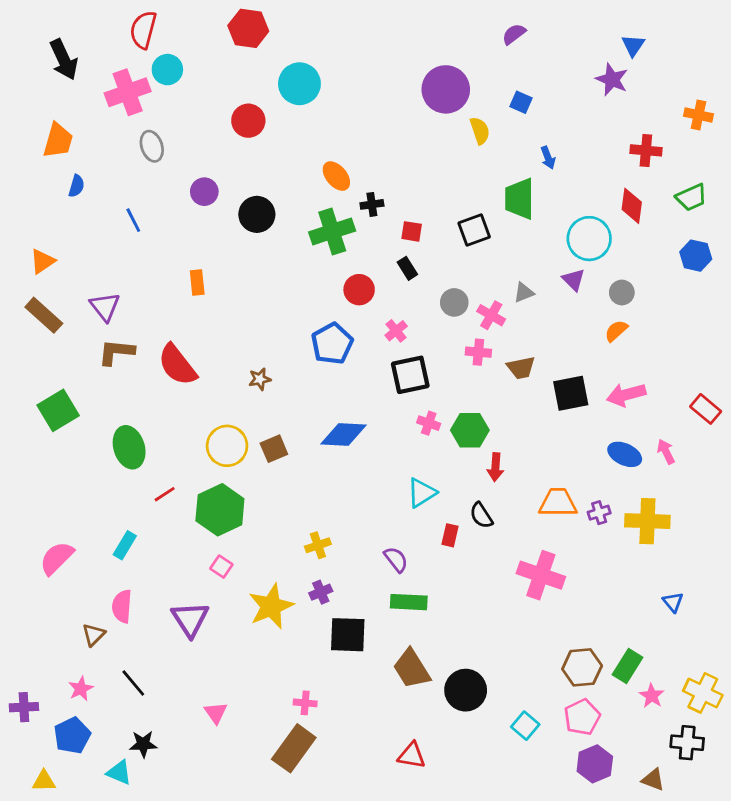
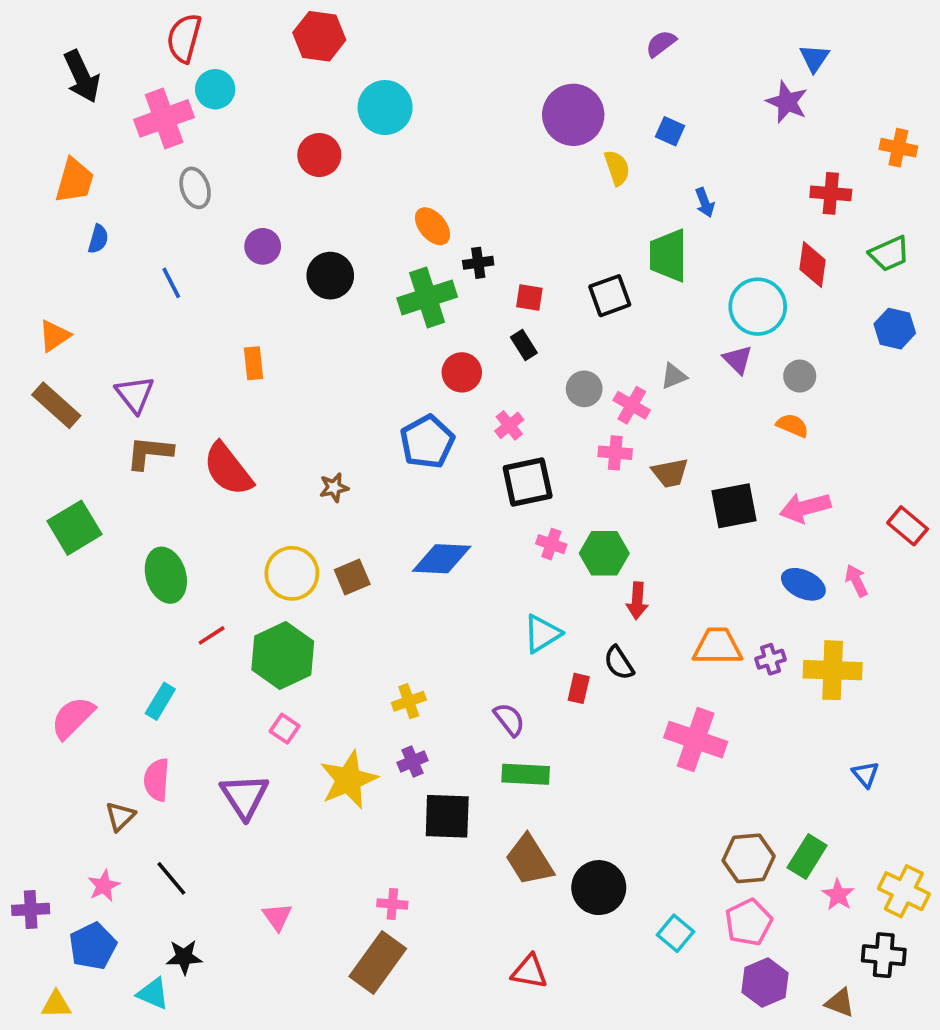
orange semicircle: (616, 331) -> (792, 425), turned 65

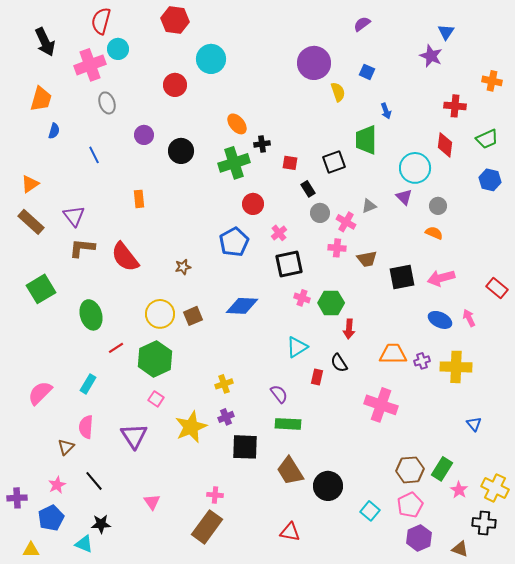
black rectangle: (524, 345) -> (308, 189), moved

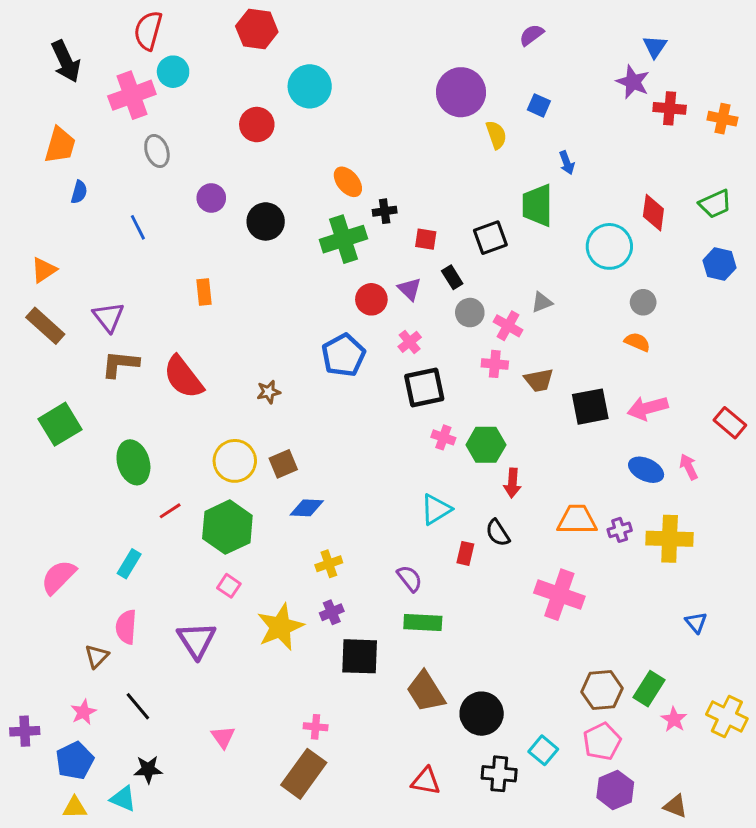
red cross: (455, 106) -> (670, 108), moved
purple triangle: (404, 197) -> (410, 289), moved
blue diamond: (242, 306) -> (307, 508), moved, size x0.7
black cross: (484, 523) -> (499, 774), moved
yellow triangle: (31, 550) -> (75, 808), moved

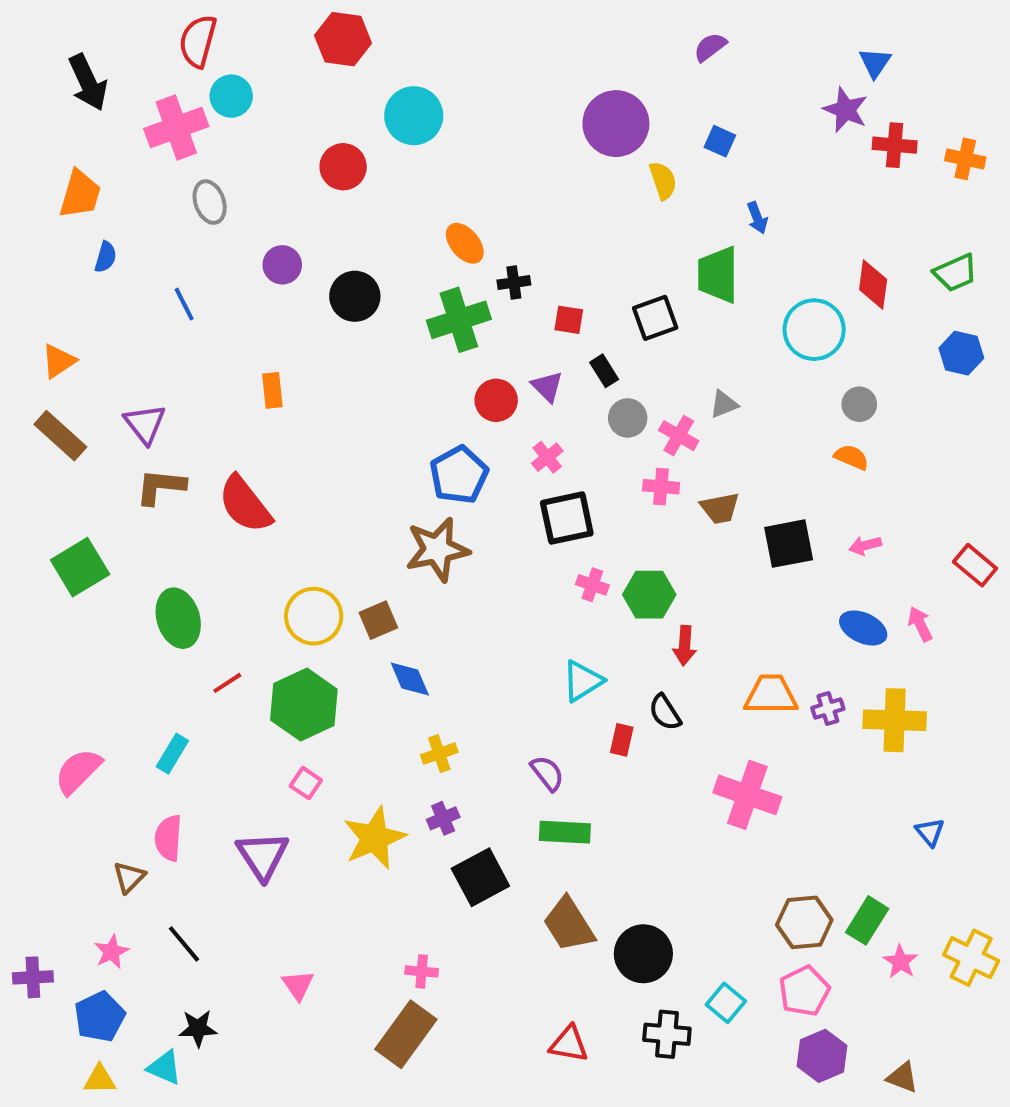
brown star: (269, 392) -> (437, 549), moved, size x2.0
pink arrow: (648, 408) -> (865, 546), size x0.6
blue diamond: (307, 508) -> (410, 679), turned 64
black square: (360, 656) -> (480, 877), turned -30

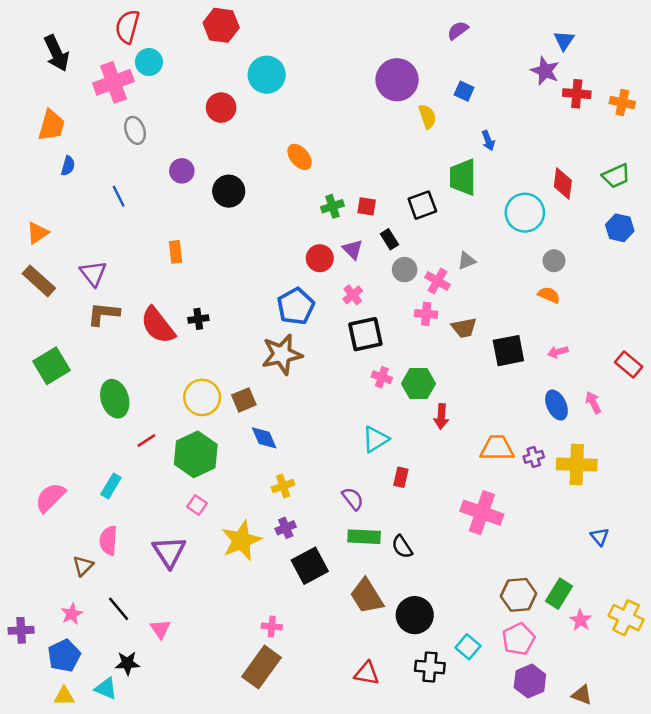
black cross: (514, 283) -> (198, 319), moved
green cross: (459, 320) -> (332, 206), moved, size x0.6
blue ellipse: (863, 628) -> (556, 405), turned 40
black semicircle: (665, 712) -> (402, 547), moved
pink triangle: (298, 985) -> (160, 629), moved

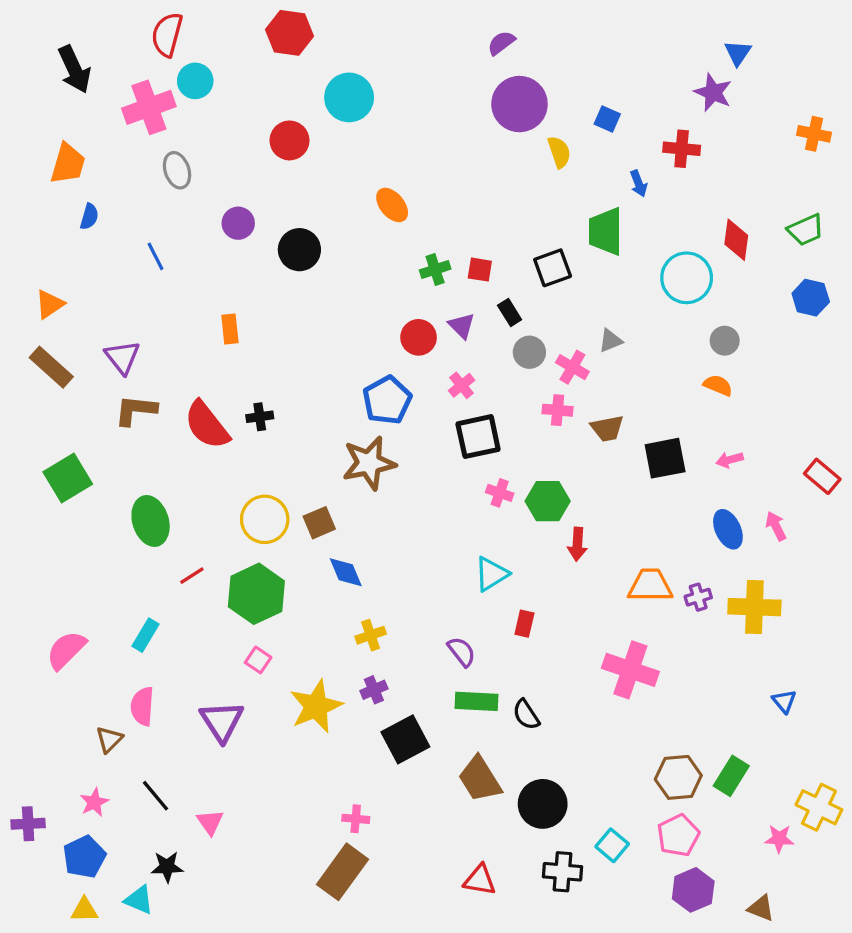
purple semicircle: (458, 30) -> (501, 43), moved
red cross: (577, 94) -> (682, 149), moved
pink star: (581, 620) -> (779, 839), moved, turned -30

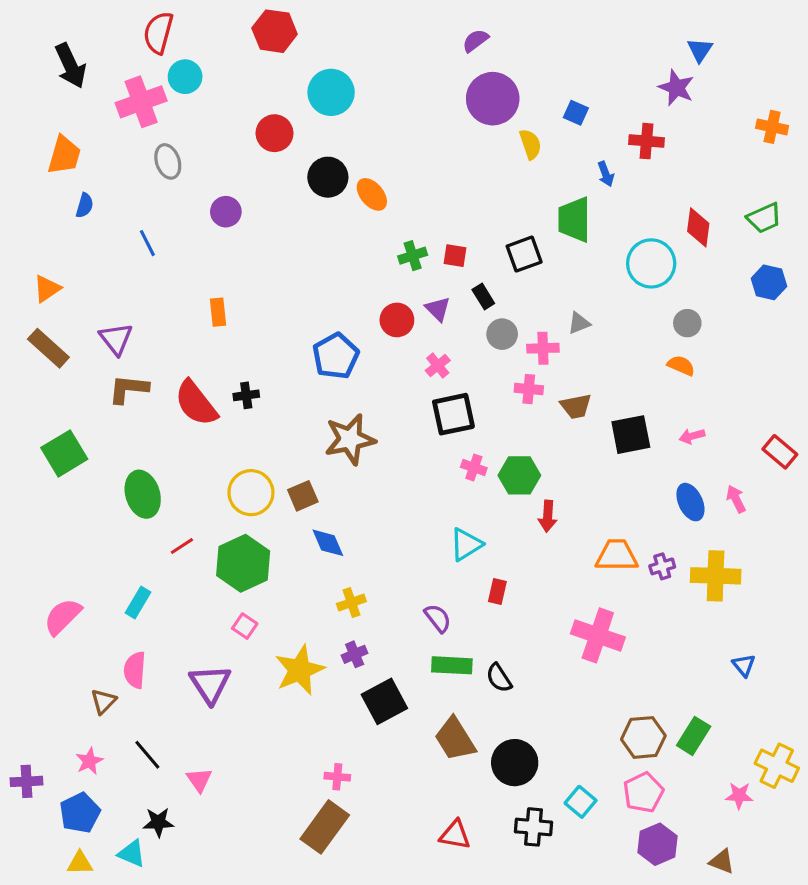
black circle: (299, 250) -> (328, 177), moved
pink cross: (572, 367) -> (543, 348), turned -32
blue pentagon: (387, 400) -> (336, 356), moved

